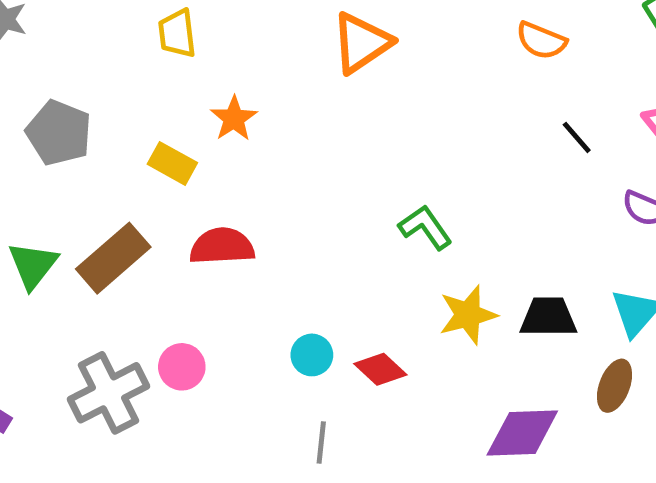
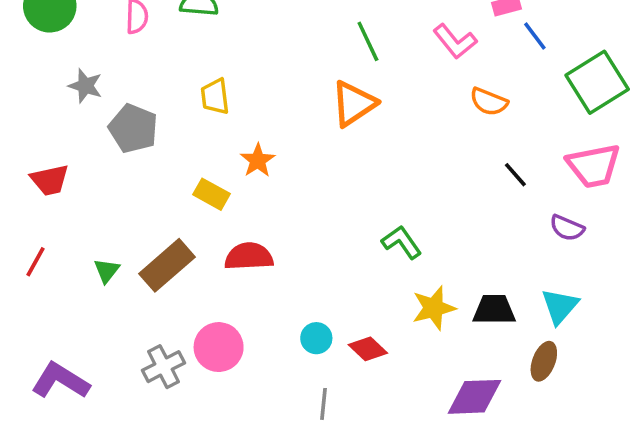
gray pentagon: (59, 133) -> (133, 128), moved
green triangle: (33, 265) -> (107, 271), size x0.7
pink circle: (182, 367) -> (219, 347), size x1.4
gray cross: (109, 393) -> (164, 367), size x0.7

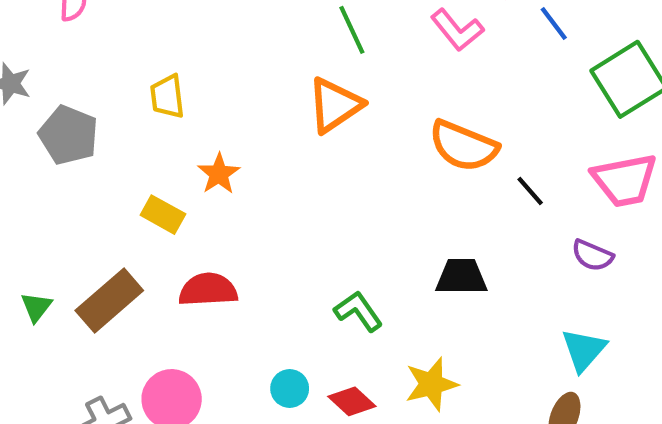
orange semicircle: (489, 102) -> (464, 146), moved, size x1.5
green L-shape: (402, 242) -> (358, 311), moved
yellow star: (434, 308) -> (431, 384), moved
black trapezoid: (494, 310) -> (461, 277), moved

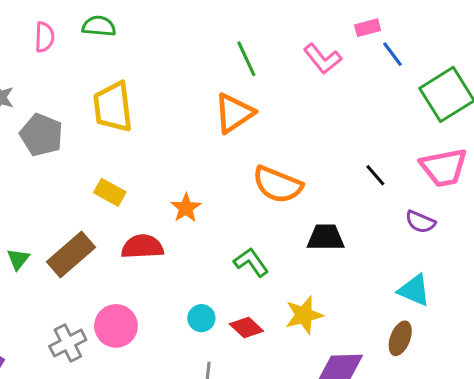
yellow trapezoid: (167, 96) -> (113, 107), size x1.6
orange semicircle: (464, 146) -> (278, 185), moved
orange star: (219, 174) -> (186, 208), moved
cyan triangle: (584, 350) -> (414, 290), turned -48

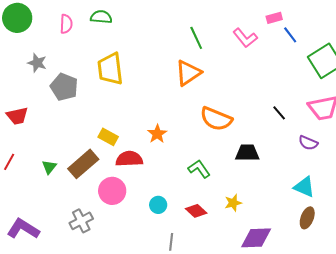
yellow rectangle: (110, 192) -> (108, 137), moved
yellow star: (304, 315) -> (233, 203), size x0.7
cyan circle: (201, 318) -> (158, 205), moved
pink circle: (116, 326) -> (112, 191), moved
brown ellipse: (400, 338) -> (307, 218), moved

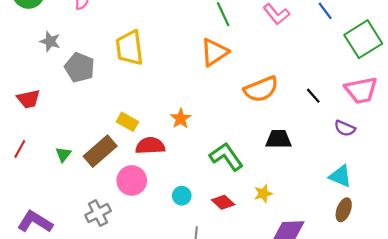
orange semicircle: (216, 119) -> (261, 89), moved, turned -44
green L-shape: (199, 169) -> (226, 157), size x1.4

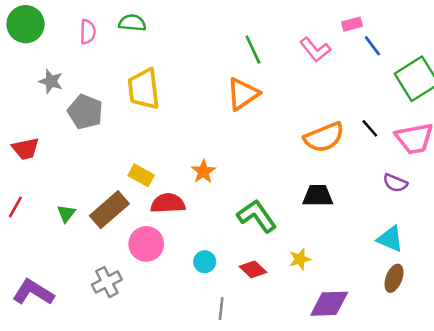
orange semicircle: (261, 89) -> (324, 137), moved
black line: (313, 96) -> (370, 128), moved

